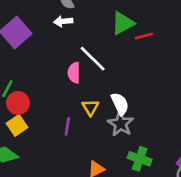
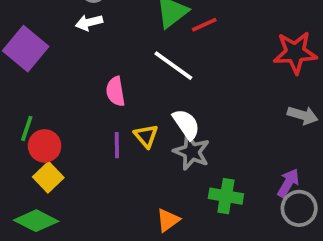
white line: (93, 59) -> (173, 66), moved
purple line: (67, 126) -> (117, 145), moved

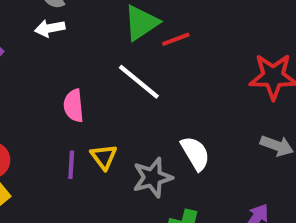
white semicircle: (186, 124) -> (195, 153), moved
gray star: (192, 152) -> (152, 177), turned 30

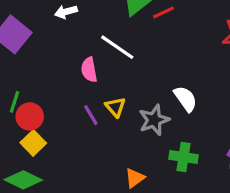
white line: (139, 82) -> (117, 47), moved
purple line: (71, 165) -> (91, 115), turned -30

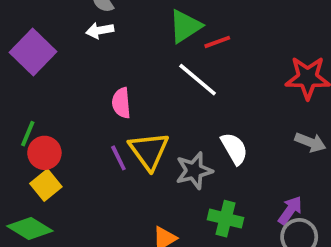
white line: (117, 47) -> (198, 80), moved
yellow triangle: (115, 107) -> (149, 151), size x1.6

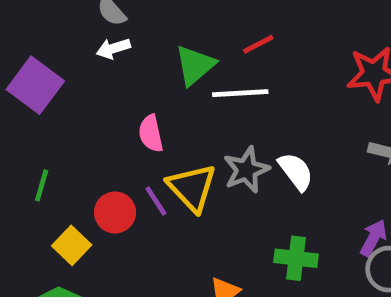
green triangle: (185, 26) -> (195, 65), moved
white line: (198, 80) -> (240, 93), turned -36
red circle: (44, 153) -> (115, 212), moved
gray star: (194, 171) -> (246, 170), moved

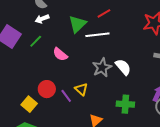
pink semicircle: (151, 133) -> (60, 54), turned -35
green line: (42, 185) -> (36, 41), moved, turned 32
yellow triangle: (192, 188) -> (81, 89), moved, size x0.6
purple line: (156, 201) -> (66, 96), moved

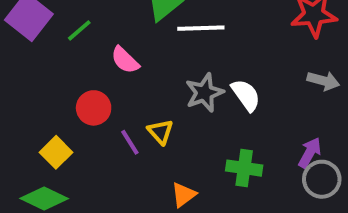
red circle: (47, 89) -> (94, 108), moved

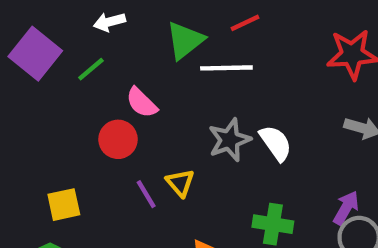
red circle: (94, 108) -> (118, 139), moved
yellow square: (56, 152) -> (64, 205), turned 32

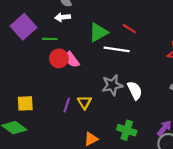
red line: (245, 23) -> (129, 29), turned 48
green line: (91, 69) -> (50, 39), turned 32
red circle: (118, 139) -> (59, 58), moved
purple line: (146, 194) -> (67, 105), turned 40

